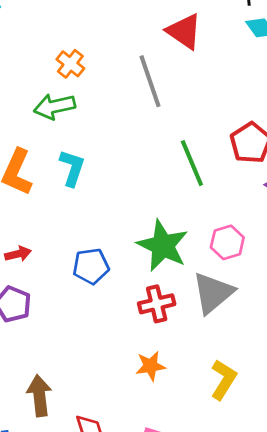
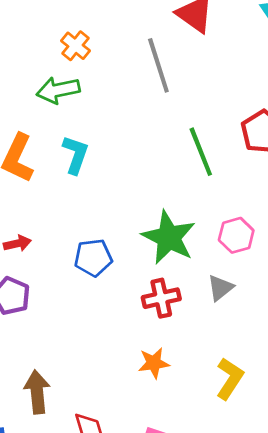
gray triangle: (213, 293) -> (220, 288), size x0.6

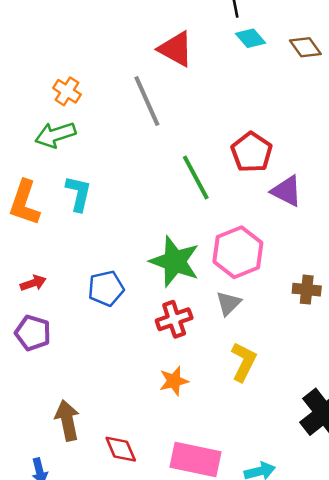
pink hexagon: (236, 235) -> (238, 252), size x1.5
yellow L-shape: (230, 379) -> (244, 362), moved

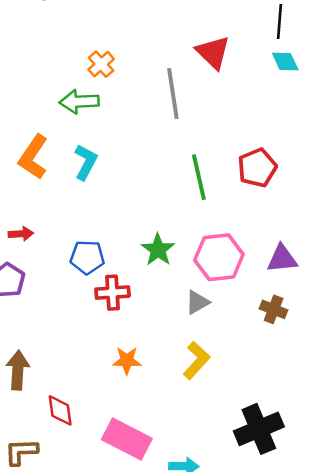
purple triangle: (287, 191) -> (282, 259), moved, turned -48
green star: (175, 261) -> (158, 250), size x0.7
red cross: (174, 319) -> (113, 293), moved

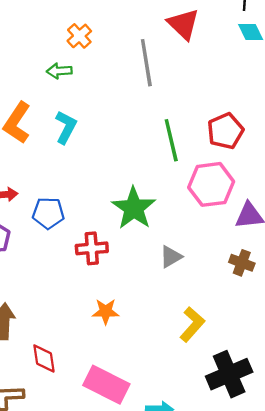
green arrow: (79, 102) -> (59, 71), size x0.7
green star: (158, 250) -> (134, 208), size x1.4
blue pentagon: (87, 257) -> (48, 213), moved
pink hexagon: (219, 257) -> (211, 184), moved
yellow L-shape: (196, 360) -> (192, 324), moved

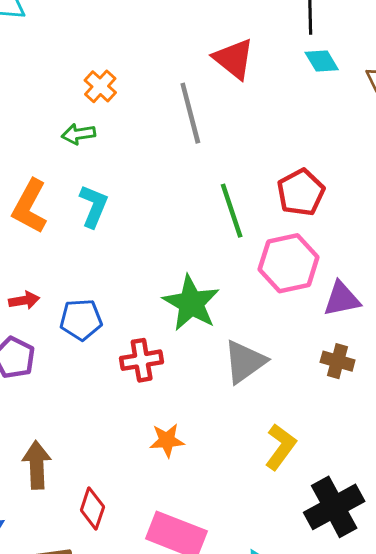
gray triangle: (171, 257) -> (245, 362), size x1.5
red diamond: (44, 358) -> (92, 508), turned 32

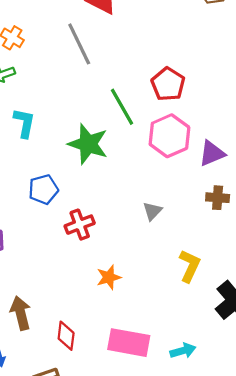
green star: (191, 303) -> (88, 144), moved
blue pentagon: (81, 320) -> (43, 189), moved
gray triangle: (245, 362) -> (152, 211), size x0.6

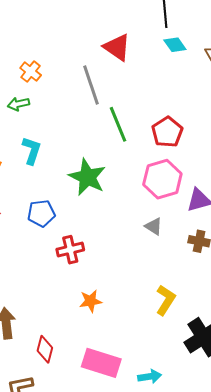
green line: (122, 107) -> (118, 124), moved
gray triangle: (152, 211) -> (154, 226), moved, turned -48

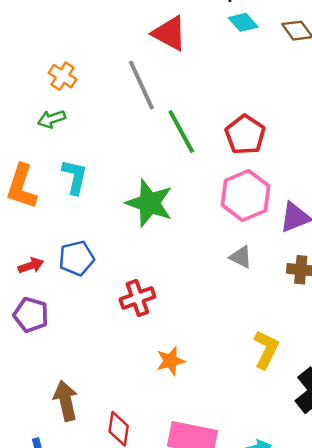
blue pentagon: (41, 213) -> (76, 258), moved

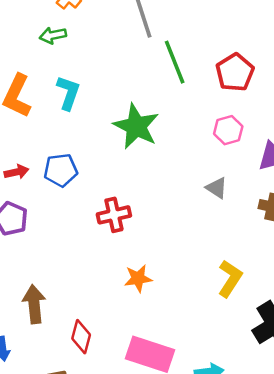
pink hexagon: (246, 195) -> (228, 130), size x0.6

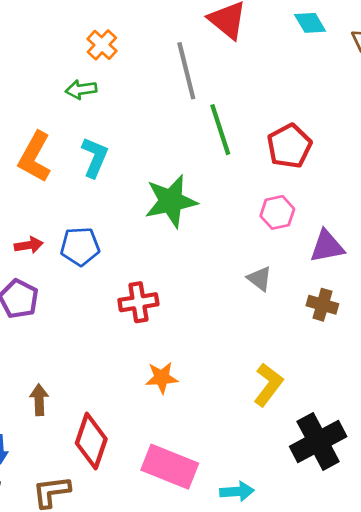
green star: (136, 126) -> (171, 201), turned 30
brown arrow: (34, 304) -> (39, 400), size x0.7
red diamond: (81, 337) -> (91, 441), size x1.4

